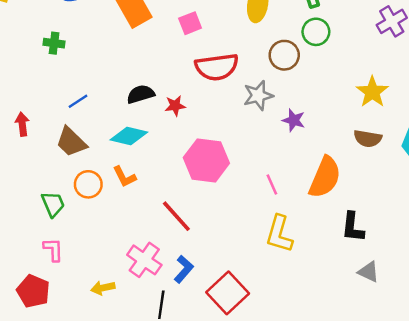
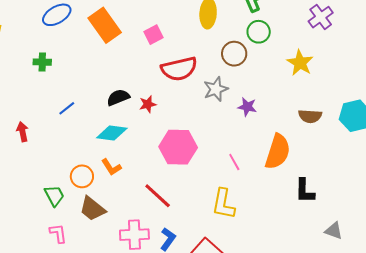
yellow star: (372, 92) -> (300, 63), moved
brown trapezoid: (71, 142) -> (92, 209), moved
yellow L-shape: (279, 234) -> (223, 204), moved
pink cross: (144, 260) -> (134, 235), turned -32
gray triangle: (369, 272) -> (334, 231), moved

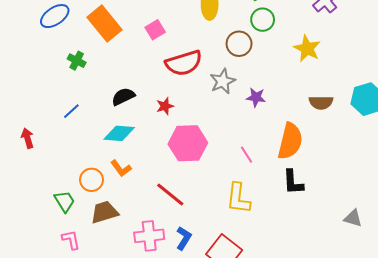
green cross: (42, 62) -> (77, 61), moved, turned 30
red star: (148, 104) -> (165, 106), moved
black L-shape: (305, 191) -> (293, 182), moved
brown trapezoid: (92, 209) -> (104, 212), turned 128

